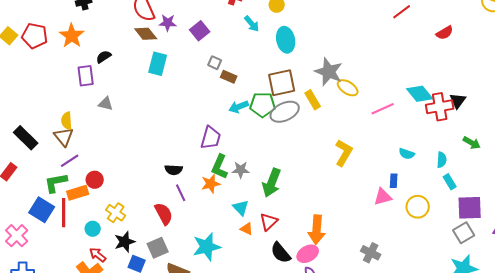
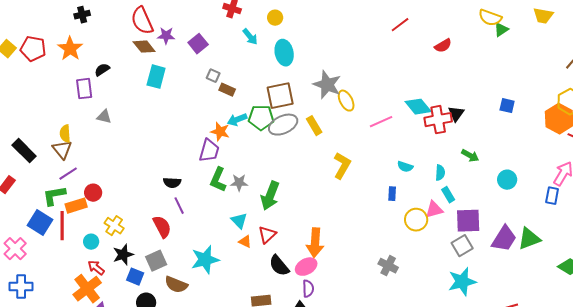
yellow ellipse: (348, 88) -> (346, 101), turned 30
yellow rectangle: (313, 100) -> (314, 126), moved
orange star: (211, 184) -> (220, 132), moved, turned 30
pink triangle: (383, 197) -> (434, 210), moved
gray cross: (371, 253) -> (388, 266), moved

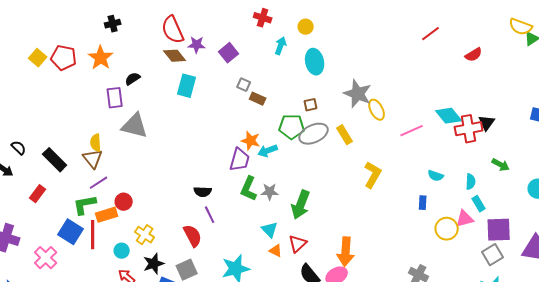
cyan arrow: (250, 37) -> (281, 46), turned -120
brown square: (280, 96) -> (311, 105), size x0.5
gray triangle: (104, 117) -> (135, 126), size x1.8
cyan arrow: (237, 120) -> (268, 151), moved

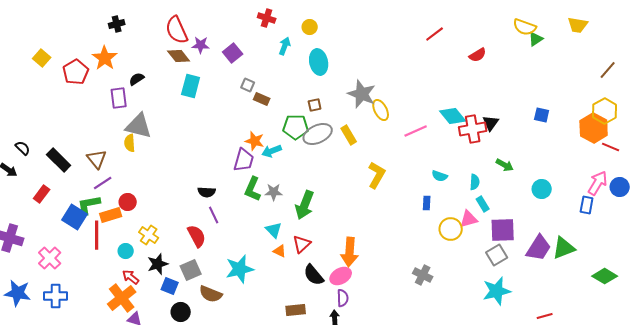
red pentagon: (64, 58) -> (76, 72), moved, turned 30
yellow semicircle: (96, 143) -> (130, 143), moved
blue square: (71, 232) -> (75, 217), moved

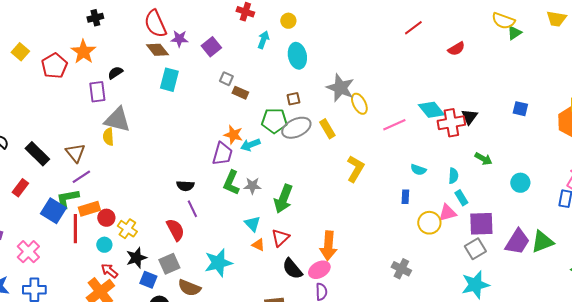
red circle: (128, 202) -> (106, 218), moved

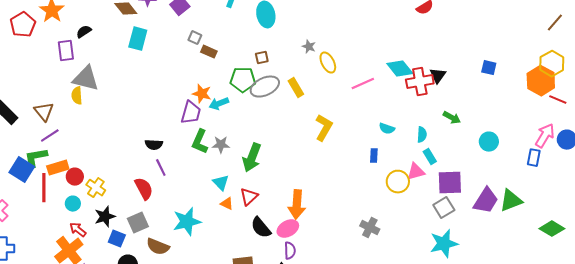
gray star: (340, 88) -> (309, 47), size x0.5

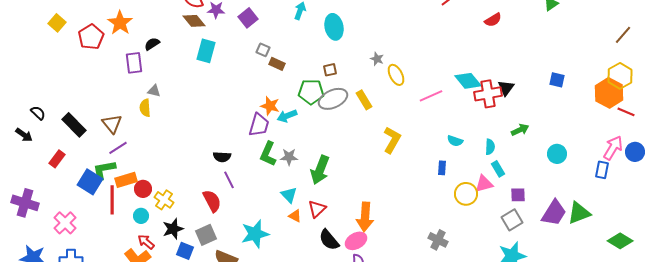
gray triangle: (86, 79) -> (154, 91), size x0.5
green arrow: (452, 118) -> (520, 130), turned -54
purple square: (450, 183) -> (518, 195), size x0.6

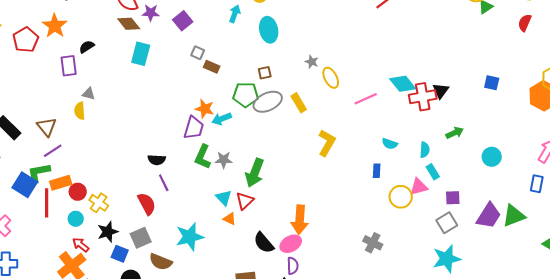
red semicircle: (493, 20) -> (525, 23), moved, turned 144
blue rectangle: (602, 170) -> (537, 184), moved
red triangle: (317, 209) -> (245, 201), moved

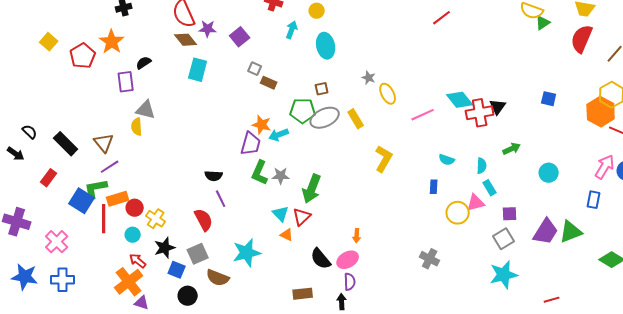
red semicircle: (525, 23) -> (582, 39), size x1.6
gray triangle: (89, 94) -> (146, 110), size x1.5
orange arrow: (300, 220) -> (357, 236), size x0.5

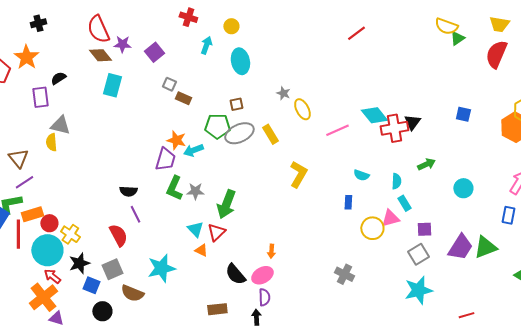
cyan circle: (133, 235) -> (47, 250), size x2.0

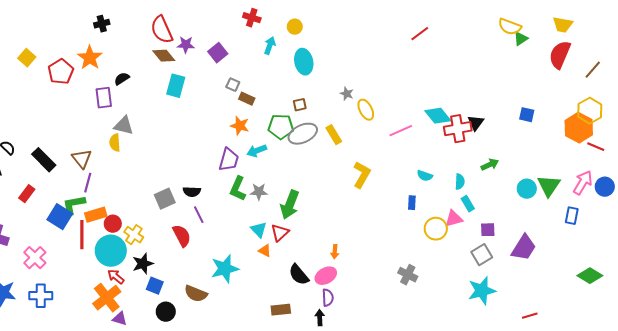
orange star: (176, 140) -> (240, 126), moved
purple line: (24, 182) -> (88, 183), turned -42
green triangle: (485, 247) -> (549, 186), moved, turned -35
gray square: (112, 269) -> (165, 199), moved

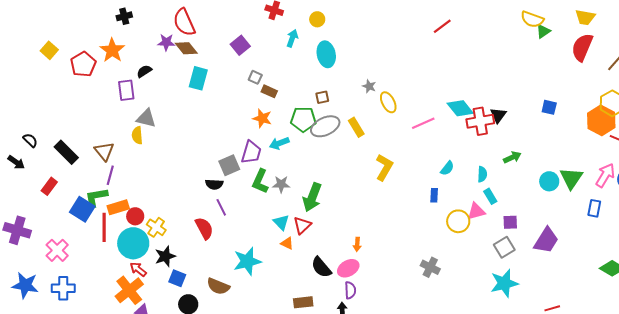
purple star: (186, 45) -> (166, 42), moved
cyan semicircle: (425, 176) -> (447, 168), turned -70
gray square: (165, 199) -> (229, 165), moved

